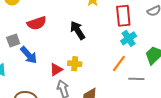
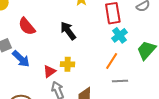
red semicircle: (37, 23) -> (27, 26), turned 72
gray line: (136, 79) -> (120, 81), moved

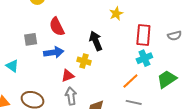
blue arrow: (21, 59) -> (54, 52), moved, turned -66
yellow cross: (68, 64) -> (84, 61), moved

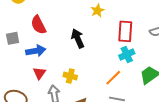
yellow cross: (84, 61) -> (70, 76), moved
red triangle: (68, 76) -> (39, 73), moved, turned -32

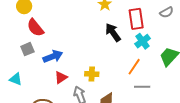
red semicircle: (38, 25) -> (35, 28), moved
black arrow: (78, 38) -> (113, 32), moved
red triangle: (39, 73) -> (61, 78), turned 32

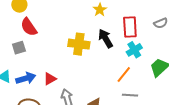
blue arrow: (53, 56) -> (26, 78), moved
yellow cross: (92, 74) -> (79, 44), moved, size x1.5

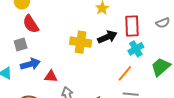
black arrow: (106, 38) -> (107, 37), turned 96
blue arrow: (26, 78) -> (30, 64), moved
red triangle: (50, 79) -> (51, 76), turned 32

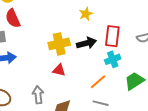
yellow cross: (81, 42) -> (59, 44), turned -30
red triangle: (51, 76) -> (59, 70), moved

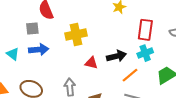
black arrow: (86, 43) -> (116, 56), moved
yellow cross: (59, 44) -> (76, 34), moved

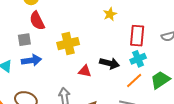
black arrow: (116, 56) -> (110, 63), turned 30
orange line: (130, 75) -> (134, 81), moved

